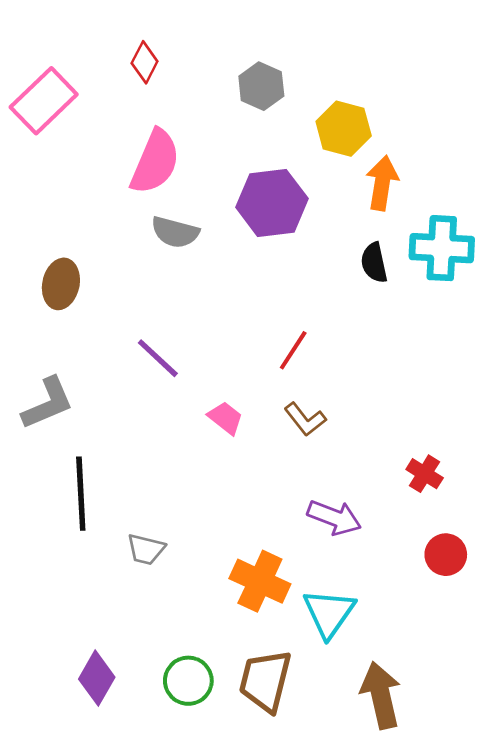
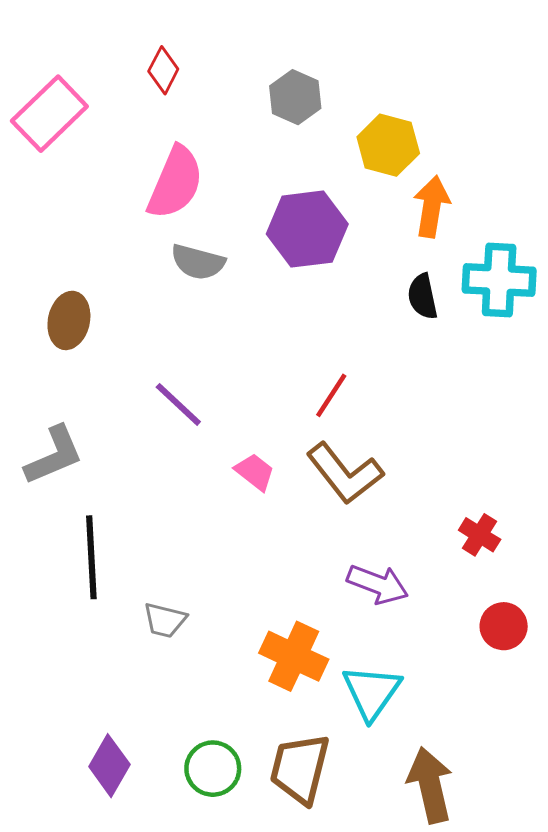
brown L-shape: (305, 419) -> (345, 473), size x1.6

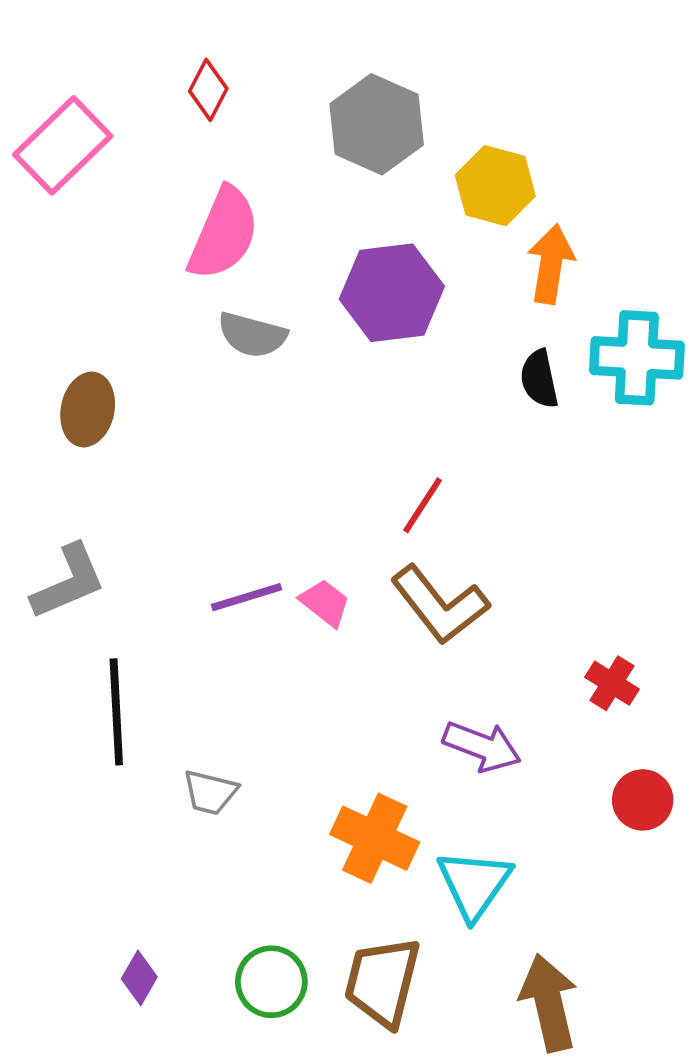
gray hexagon: (295, 97) -> (377, 124), size x1.4
purple line: (178, 404) -> (246, 597), moved, turned -60
purple diamond: (109, 766) -> (139, 978), size x0.7

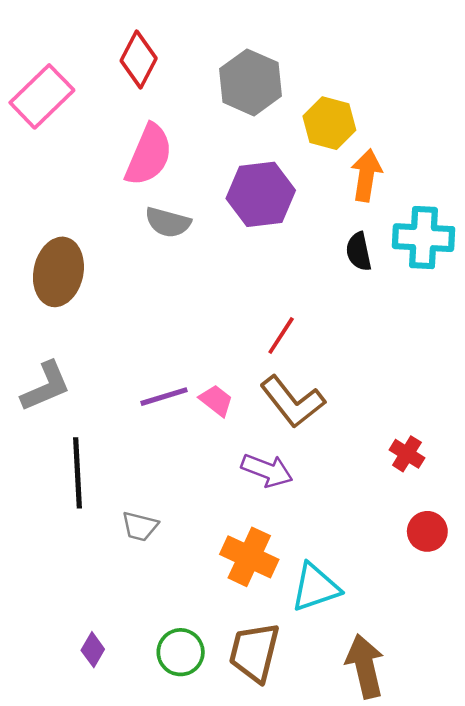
red diamond: (208, 90) -> (139, 60), size x1.4
brown ellipse: (88, 410) -> (58, 272), size x1.4
purple arrow: (482, 746) -> (267, 470), moved
cyan triangle: (474, 884) -> (315, 587), turned 36

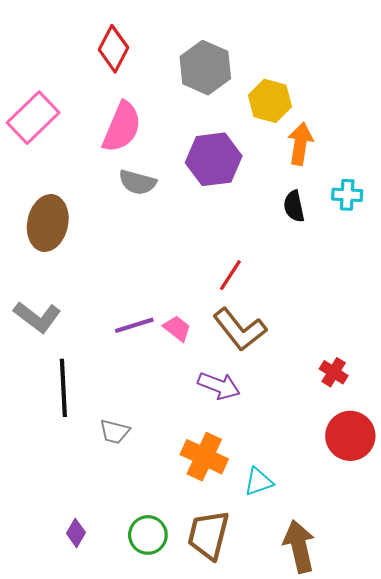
pink rectangle: (42, 96) -> (33, 118), moved
cyan cross: (424, 238) -> (347, 195), size x0.6
gray L-shape: (46, 386) -> (37, 317), turned 60
red circle: (427, 531) -> (350, 436), size x1.5
cyan triangle: (315, 587) -> (258, 482), size x0.7

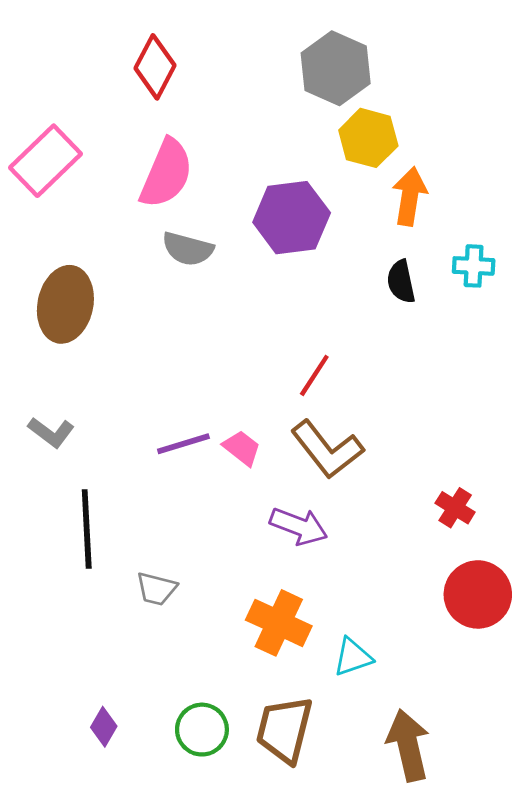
gray hexagon: (205, 68) -> (336, 68), moved
gray L-shape: (37, 317) -> (51, 432), size x0.7

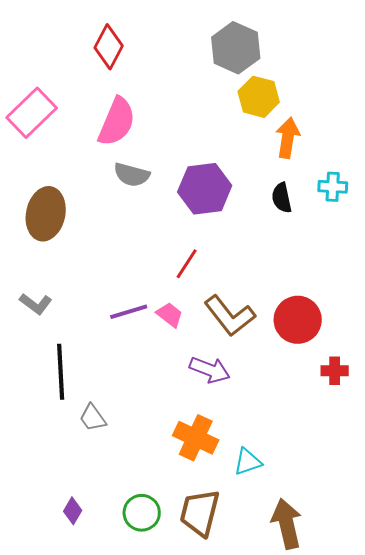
purple hexagon: (292, 218) -> (205, 189), moved
red line: (314, 375) -> (187, 264), moved
red cross: (455, 508) -> (335, 371), moved, turned -32
gray trapezoid: (156, 589) -> (93, 418), moved, turned 40
red circle: (478, 594) -> (298, 320), moved

